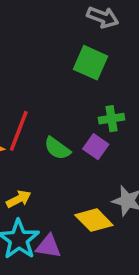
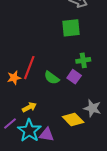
green square: (90, 63) -> (71, 28), turned -30

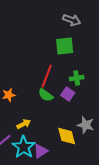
red line: (29, 68) -> (47, 76), moved
yellow diamond: (73, 119) -> (67, 136), turned 30
purple triangle: (47, 135) -> (41, 151), turned -42

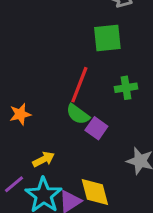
purple square: (68, 94) -> (96, 128), moved
yellow diamond: (67, 136) -> (95, 192), moved

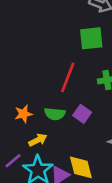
orange star: (20, 114) -> (23, 114), moved
green semicircle: (78, 114) -> (55, 114), moved, turned -30

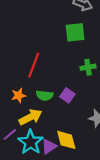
red line: (68, 77) -> (34, 65), moved
yellow arrow: (38, 140) -> (30, 117), size x1.5

